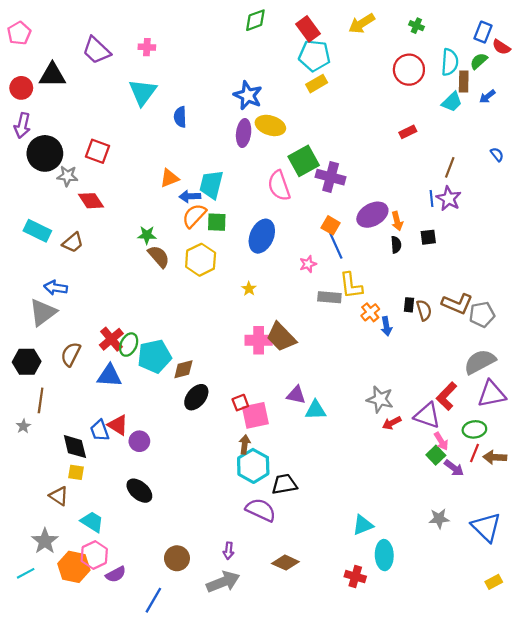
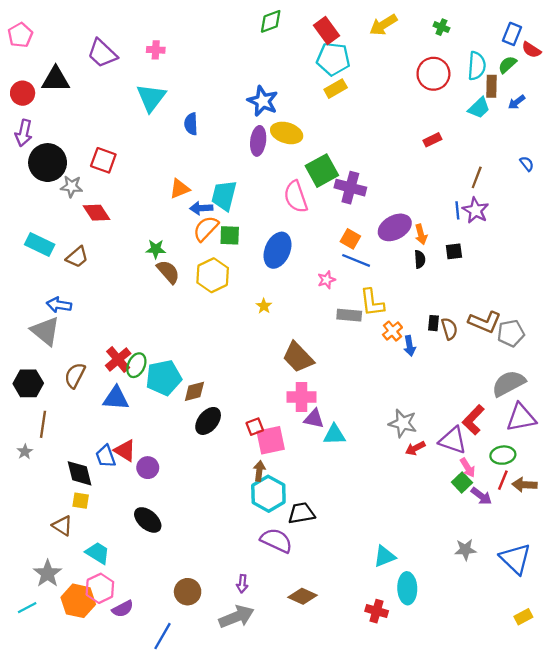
blue line: (336, 246) -> (356, 260), turned -44
gray triangle: (43, 312) -> (45, 331), turned -44
pink cross: (259, 340) -> (301, 397), moved

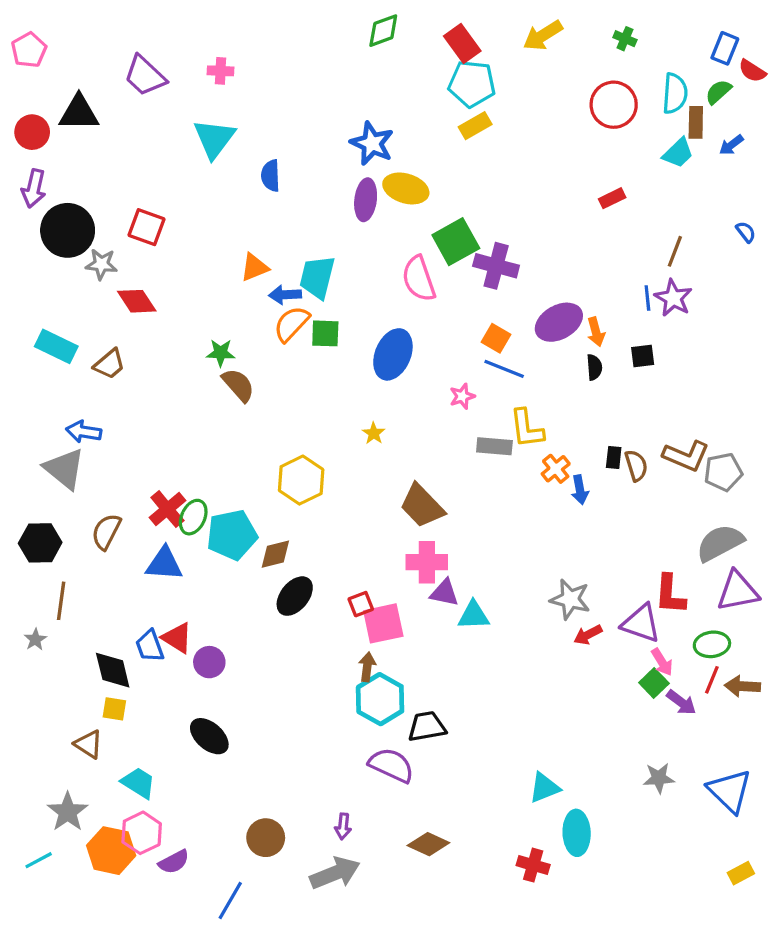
yellow hexagon: (213, 275) -> (301, 480), moved
red L-shape: (473, 420) -> (670, 594), turned -40

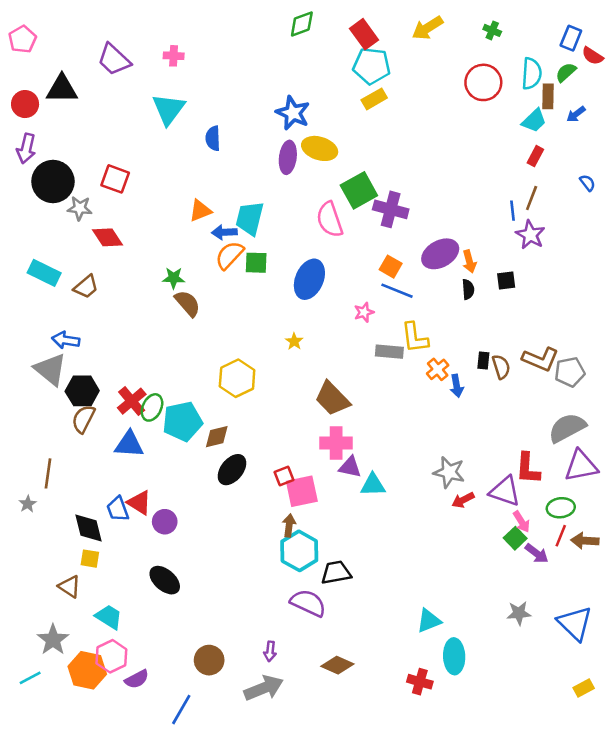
red rectangle: (612, 198) -> (535, 156), moved, turned -36
blue line: (647, 298) -> (513, 211), moved
black hexagon: (40, 543) -> (82, 391), moved

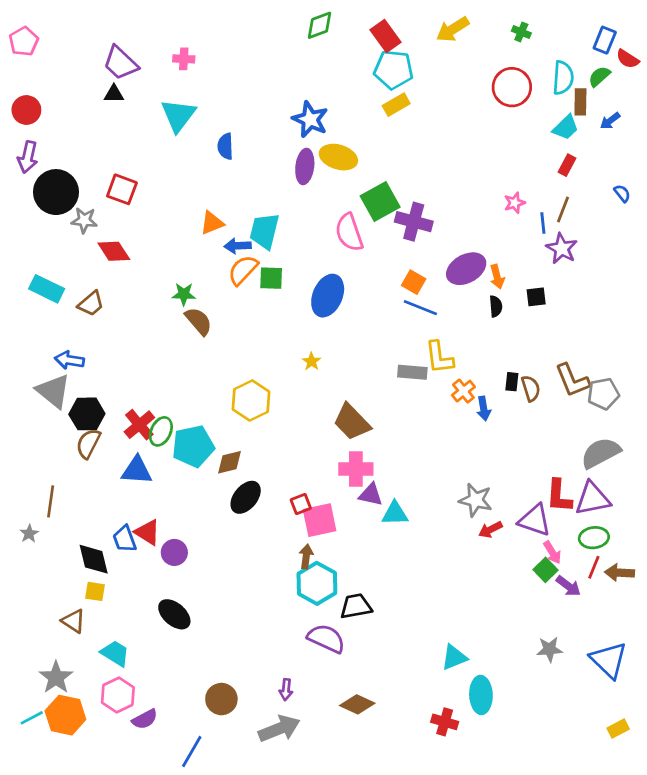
black triangle: (62, 89) -> (114, 94), moved, size x0.6
pink star: (364, 312) -> (515, 203), moved
brown L-shape: (540, 359) -> (572, 380), turned 45
purple triangle: (581, 466) -> (593, 499), moved
orange hexagon: (87, 670) -> (65, 715), moved

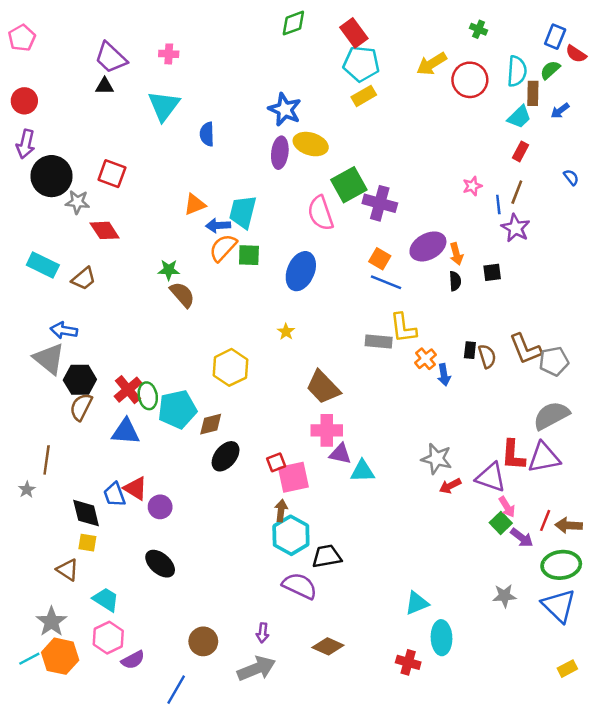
yellow arrow: (453, 29) -> (432, 64), moved
green ellipse: (161, 431) -> (148, 396), turned -35
green ellipse: (594, 538) -> (561, 565), moved, size x1.4

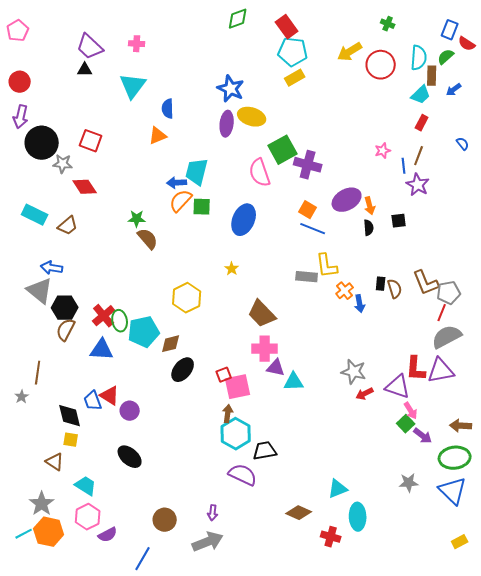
orange triangle: (195, 204) -> (158, 136), moved
red line: (545, 520) -> (442, 313), moved
brown diamond: (328, 646) -> (299, 513), moved

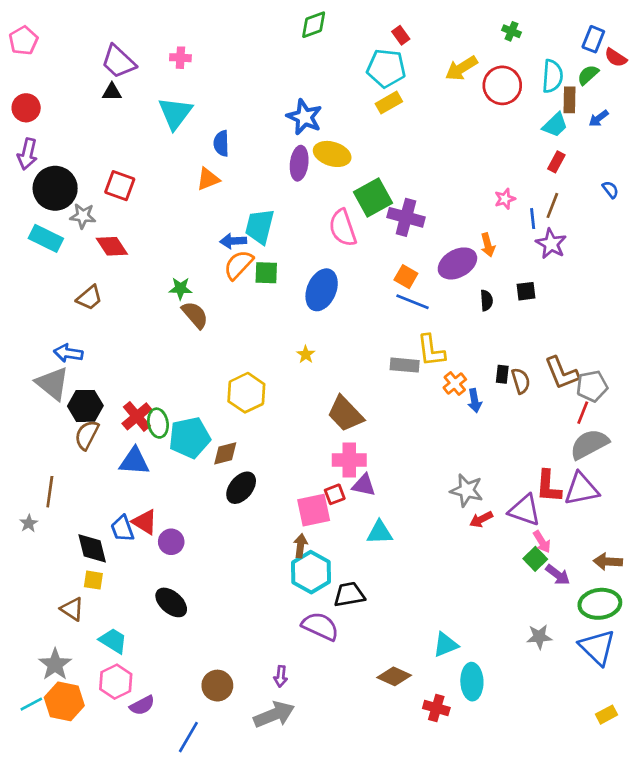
red rectangle: (287, 27) -> (401, 35), moved, size x0.6
orange arrow: (370, 206) -> (488, 245), moved
cyan rectangle: (35, 215) -> (46, 238), moved
red square: (224, 375) -> (335, 494), moved
cyan triangle: (294, 382) -> (380, 533), moved

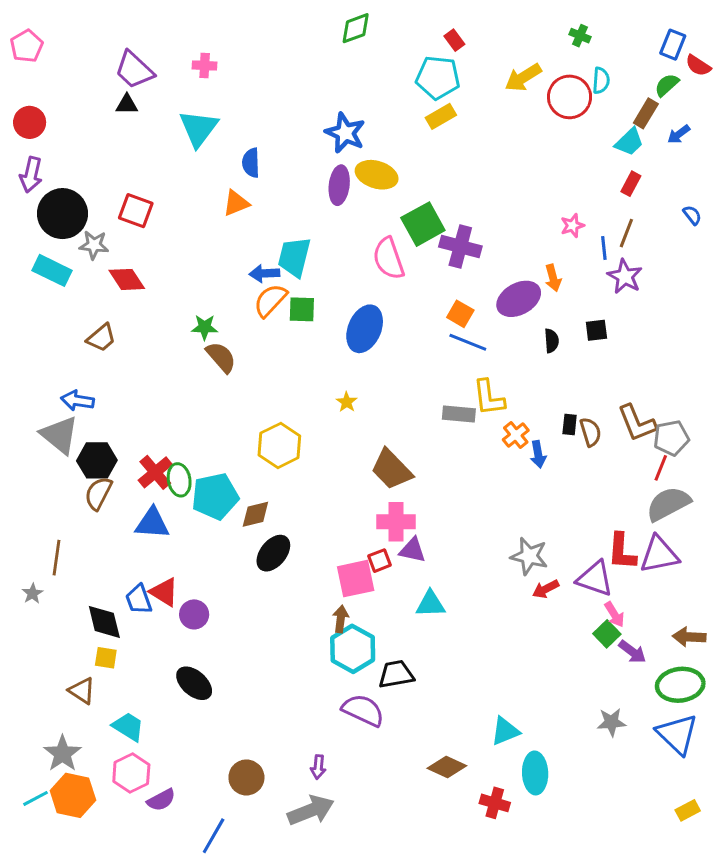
cyan semicircle: (552, 76) -> (601, 80), moved, size x0.7
brown rectangle: (570, 100) -> (646, 113), turned 30

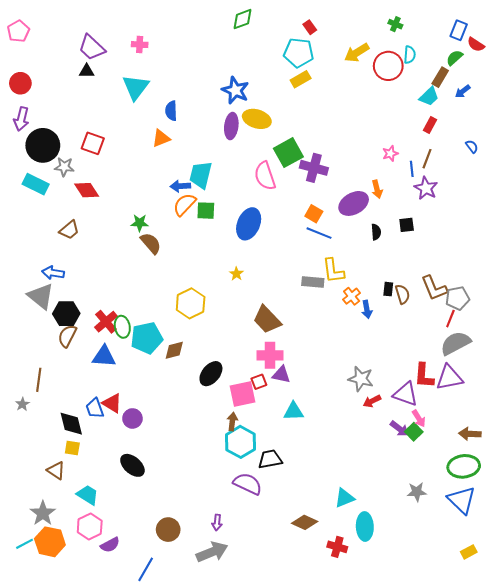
black ellipse: (273, 553) -> (211, 374), moved
purple arrow: (632, 652) -> (399, 429), moved

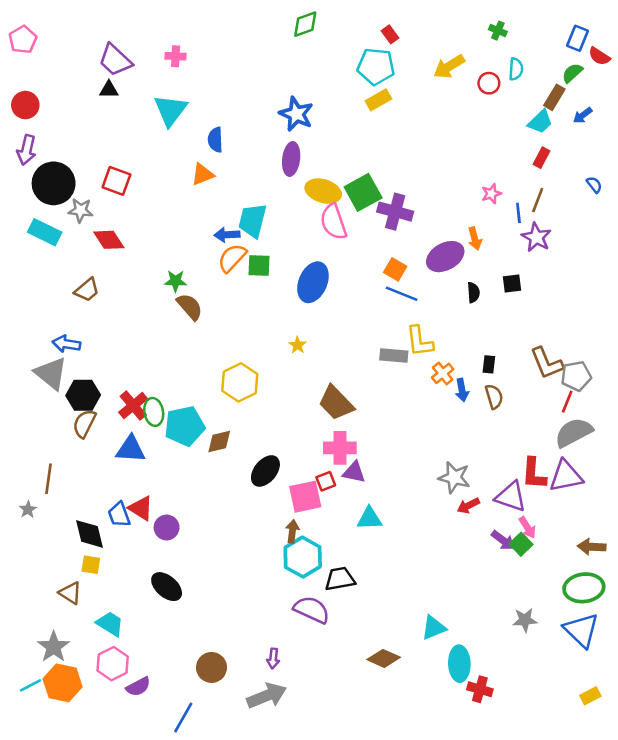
red circle: (388, 66) -> (489, 83), size x0.6
yellow ellipse: (257, 119) -> (323, 191), moved
brown semicircle: (403, 294) -> (494, 397), moved
red cross: (337, 547) -> (480, 689), moved

